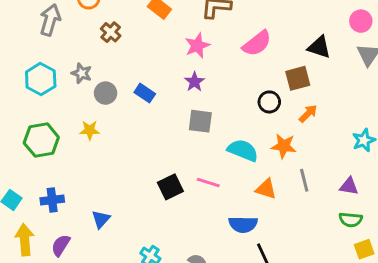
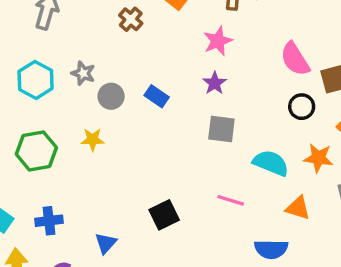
brown cross: (111, 32) -> (131, 19), moved
pink semicircle: (257, 43) -> (295, 59), moved, turned 96
black square: (170, 187) -> (164, 215), moved

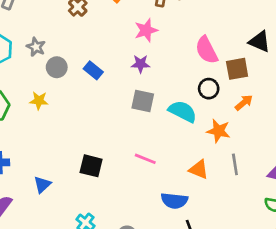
purple star: (215, 83) -> (141, 64), turned 30
cyan semicircle: (271, 163) -> (183, 111), moved
black square: (164, 215) -> (91, 166), turned 35

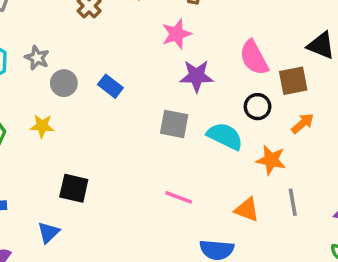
purple star: (141, 64) -> (196, 76), moved, size x1.4
black square: (91, 166) -> (74, 188), moved

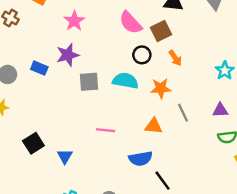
purple star: (196, 76) -> (68, 55), moved
orange arrow: (303, 123) -> (175, 58), turned 112
black square: (74, 188) -> (33, 143), turned -30
blue triangle: (48, 232) -> (65, 156), moved

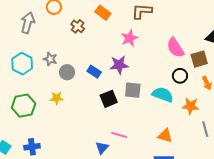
orange triangle: (154, 126) -> (165, 136), moved
pink line: (106, 130) -> (119, 135), moved
black square: (33, 143) -> (109, 99), moved

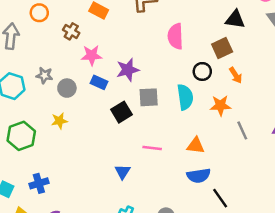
pink star: (130, 38) -> (92, 55), moved, turned 30
pink semicircle: (175, 48) -> (175, 36), moved, turned 40
cyan semicircle: (163, 95) -> (185, 97), turned 70
pink line: (119, 135) -> (152, 148), moved

